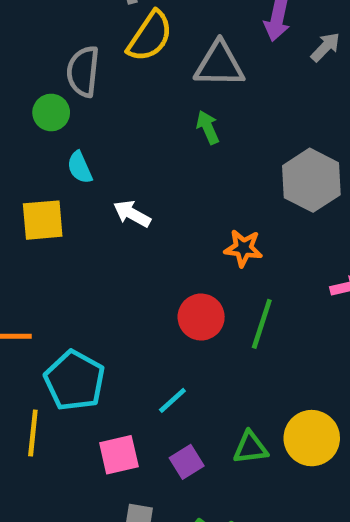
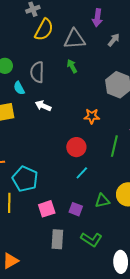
gray arrow: (325, 47) -> (114, 40), moved
gray semicircle: (83, 71) -> (37, 72), moved
green line: (262, 324) -> (114, 146), moved
cyan line: (172, 400) -> (82, 173), moved
purple square: (187, 462) -> (76, 209), turned -32

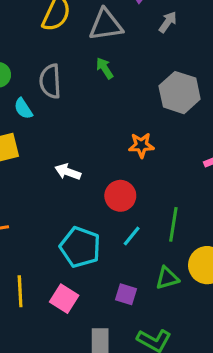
white arrow: (43, 106) -> (68, 172), moved
green line: (114, 146) -> (173, 224), moved
cyan pentagon: (25, 179) -> (80, 247), moved
pink square: (47, 209) -> (64, 299), moved, turned -36

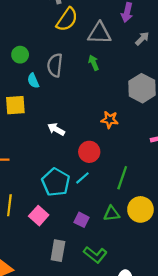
cyan line: (132, 236) -> (82, 178), moved

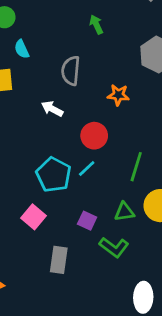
gray semicircle: (55, 65) -> (71, 71), moved
green L-shape: (95, 255) -> (114, 247), moved

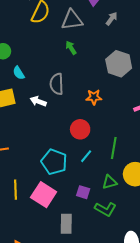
white arrow: (52, 109) -> (38, 101), moved
cyan line: (87, 168) -> (86, 156), moved
pink square: (34, 217) -> (44, 195), size x1.4

